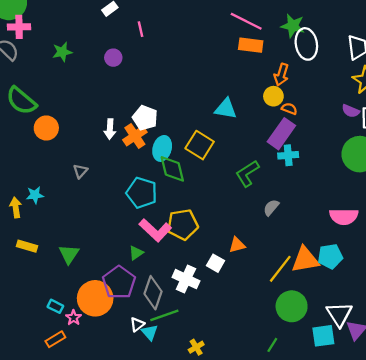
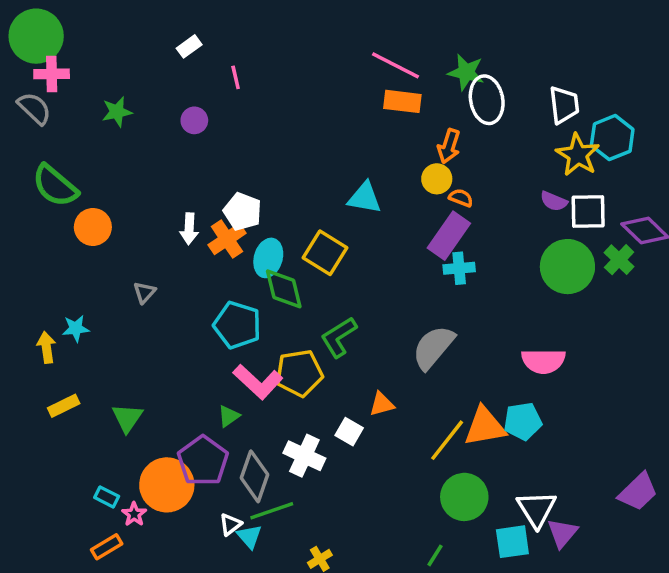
green L-shape: (247, 173) -> (339, 337), moved
gray semicircle: (271, 207) -> (433, 347), size x1.8
yellow rectangle: (27, 246) -> (64, 406), turned -42

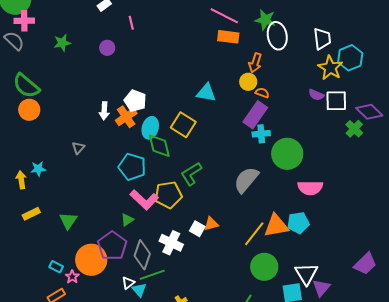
orange circle: (93, 227) -> (29, 110), moved
green circle: (567, 267) -> (287, 154), moved
orange triangle: (382, 404) -> (211, 224), moved

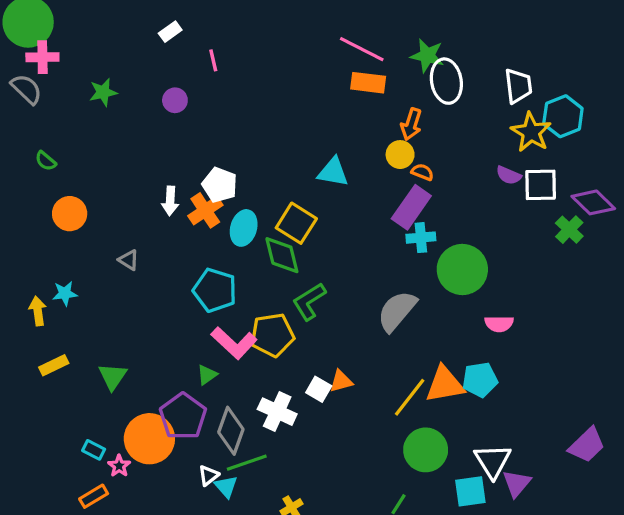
green semicircle: (26, 86) -> (46, 161), size x0.5
orange circle: (29, 110) -> (70, 214), moved
green diamond: (159, 146) -> (282, 255), moved
gray triangle: (78, 148) -> (129, 260), turned -40
pink semicircle: (310, 188) -> (499, 324), size x0.7

